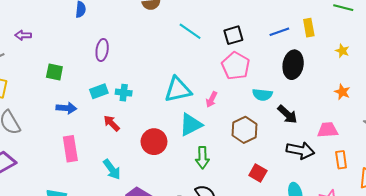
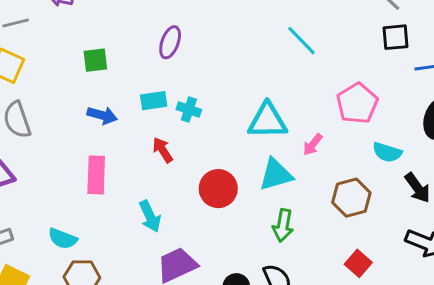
black square: (233, 35) -> (395, 37), moved
green square: (54, 72) -> (95, 60), turned -30

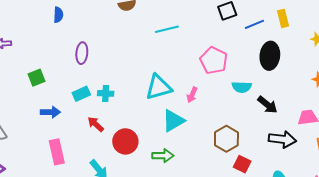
cyan line: (302, 41) -> (167, 29), turned -45
red circle: (218, 189) -> (125, 141), moved
brown hexagon: (351, 198) -> (226, 139), moved
green arrow: (283, 225) -> (163, 156), moved, turned -85

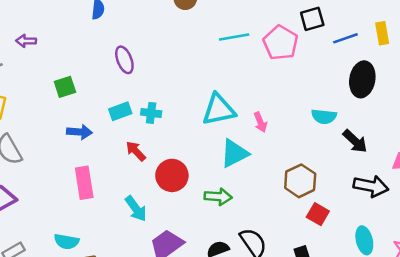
purple ellipse: (82, 53) -> (124, 60), turned -30
pink pentagon: (214, 60) -> (281, 43), moved
pink arrow: (192, 95) -> (260, 122), turned -49

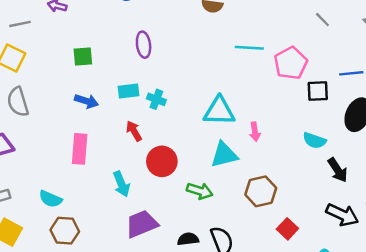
black square: (312, 19) -> (318, 91), moved
brown hexagon: (300, 181) -> (261, 191), moved

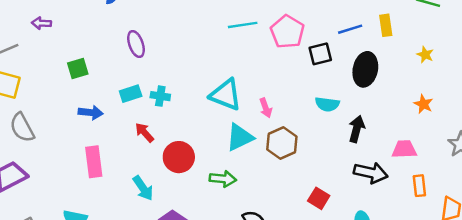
cyan triangle: (219, 111) -> (226, 95), turned 32
black arrow: (338, 170) -> (357, 129), turned -120
brown hexagon: (261, 191) -> (282, 143), moved

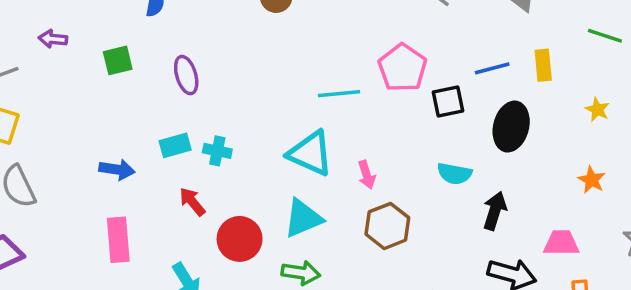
cyan line: (243, 25) -> (339, 94), moved
green square: (78, 69) -> (118, 60), moved
cyan triangle: (240, 137) -> (303, 218), moved

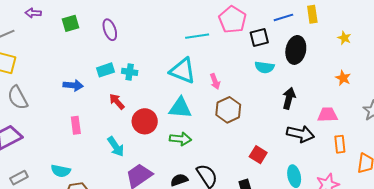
cyan semicircle: (455, 174) -> (265, 67), moved
cyan triangle: (303, 218) -> (180, 108), turned 30
pink rectangle: (118, 240) -> (76, 125), size x0.7

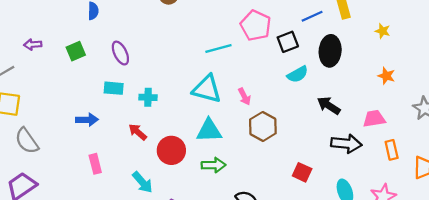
cyan semicircle: (265, 67) -> (298, 74), turned -30
cyan rectangle: (106, 70) -> (114, 88), moved, turned 30
black arrow: (289, 98) -> (329, 106), turned -65

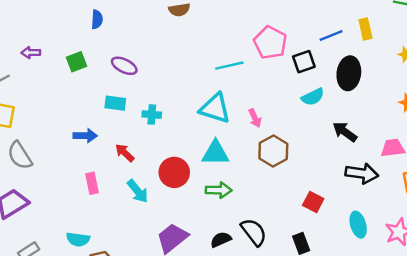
purple ellipse: (120, 53) -> (124, 66), turned -40
red arrow: (138, 132) -> (125, 153), moved
cyan arrow: (142, 182) -> (138, 191), moved

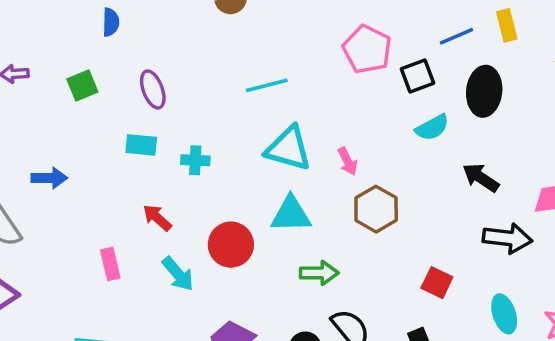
purple ellipse: (124, 66) -> (153, 89), turned 45
cyan line: (229, 66) -> (267, 85), moved
blue arrow: (85, 136) -> (49, 178), moved
green arrow: (219, 190) -> (319, 273), moved

